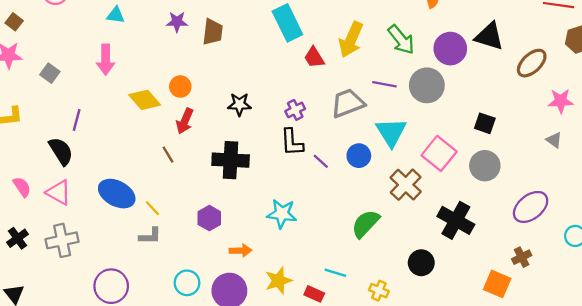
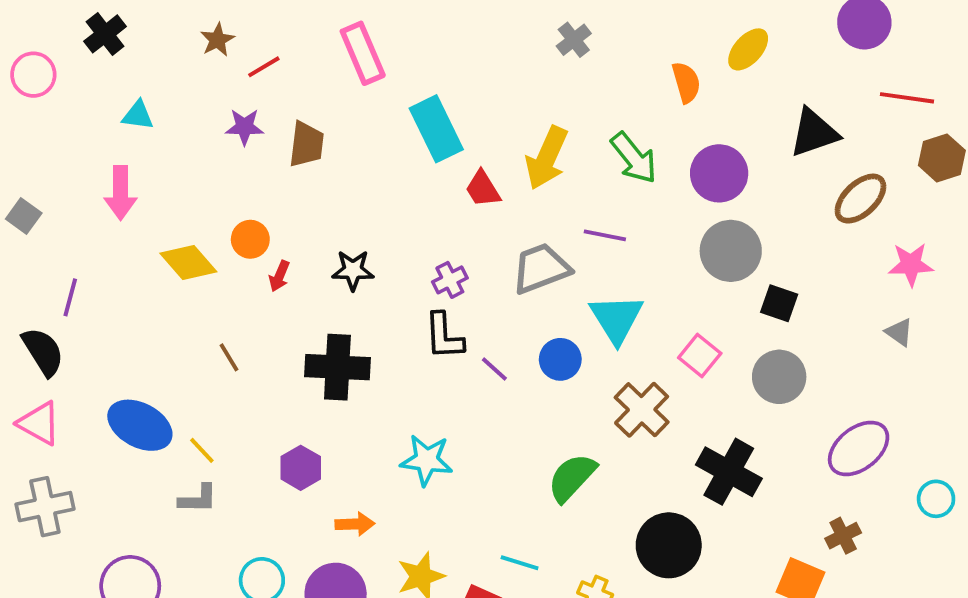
black triangle: (489, 36) -> (814, 133), moved, turned -36
gray circle: (427, 85) -> (731, 251), moved
red arrow: (185, 121) -> (279, 276), moved, size x0.7
pink square: (439, 153) -> (700, 355), size x0.7
black circle: (421, 263) -> (669, 545), size x1.4

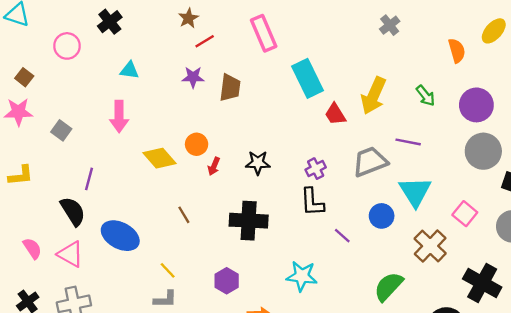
brown star: (217, 40) -> (188, 18), moved
green arrow: (634, 158) -> (426, 96), size x0.7
purple line: (494, 369) -> (342, 236), moved
blue ellipse: (140, 425) -> (120, 236), moved

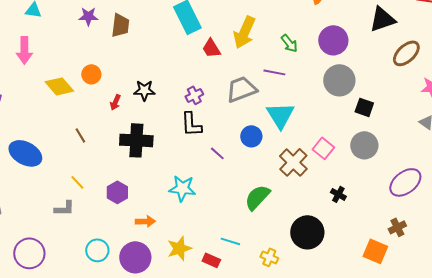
green arrow: (426, 96) -> (289, 43), moved
red arrow: (214, 166) -> (115, 102), moved
pink square: (465, 214) -> (323, 148), moved
yellow line: (168, 270) -> (77, 182), moved
black cross: (482, 283) -> (338, 194), size x0.5

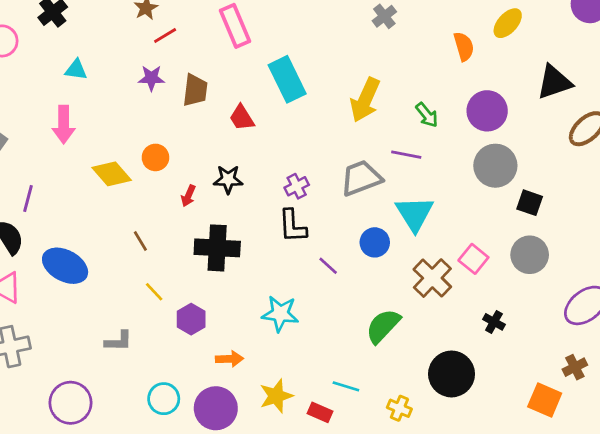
red trapezoid: (211, 48) -> (242, 118), moved
yellow line: (77, 182) -> (154, 292), moved

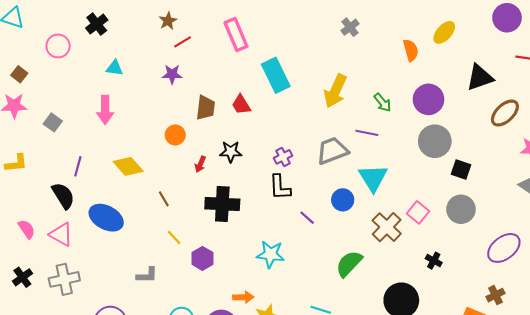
brown trapezoid: (195, 90) -> (206, 108), moved
yellow diamond: (112, 174) -> (128, 166), moved
orange arrow: (229, 359) -> (243, 297), moved

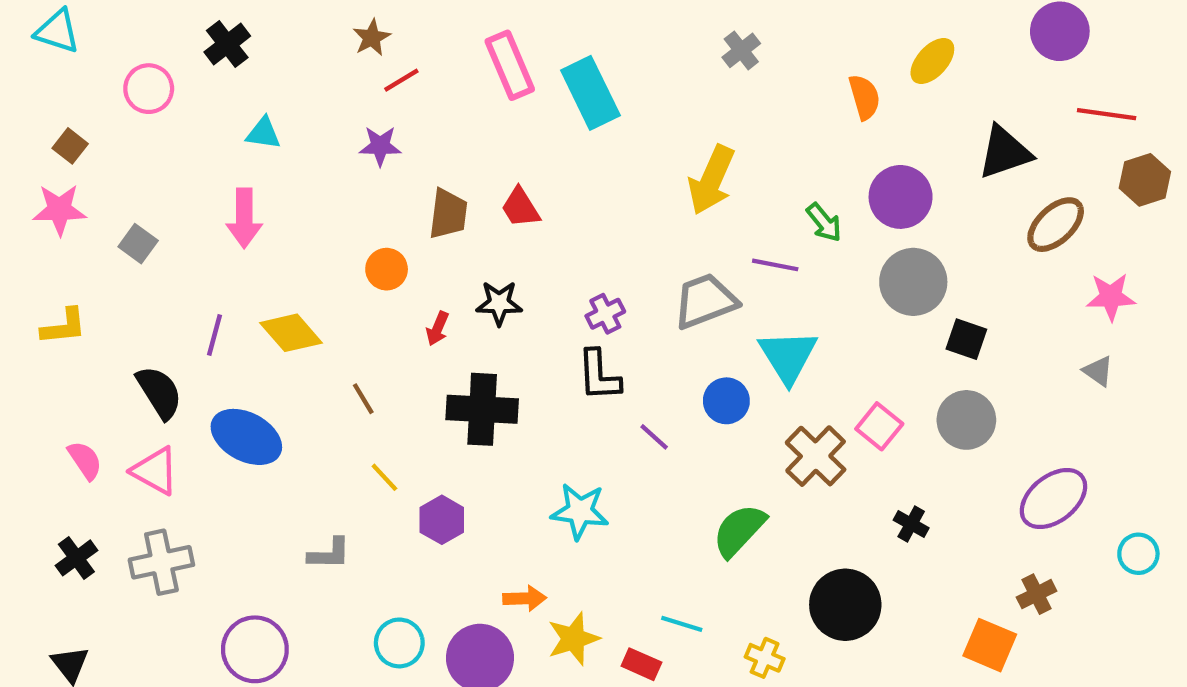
cyan rectangle: (276, 75) -> (590, 93), moved
green arrow: (382, 103) -> (824, 222), moved
purple line: (78, 166) -> (215, 335), moved

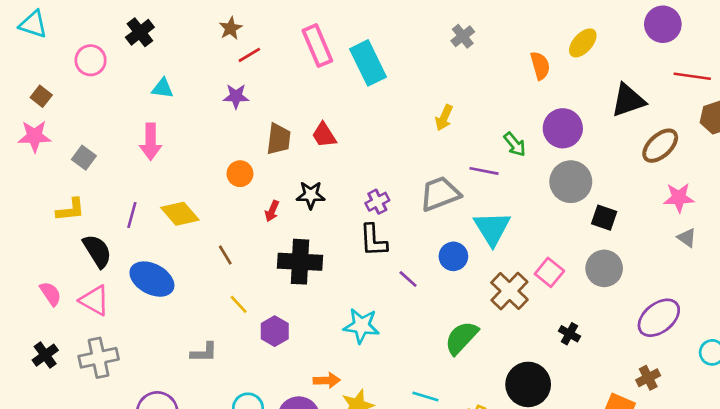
yellow arrow: (712, 180) -> (444, 118), size x0.6
pink star: (1111, 297) -> (679, 198), moved
yellow L-shape: (64, 326) -> (71, 210), moved

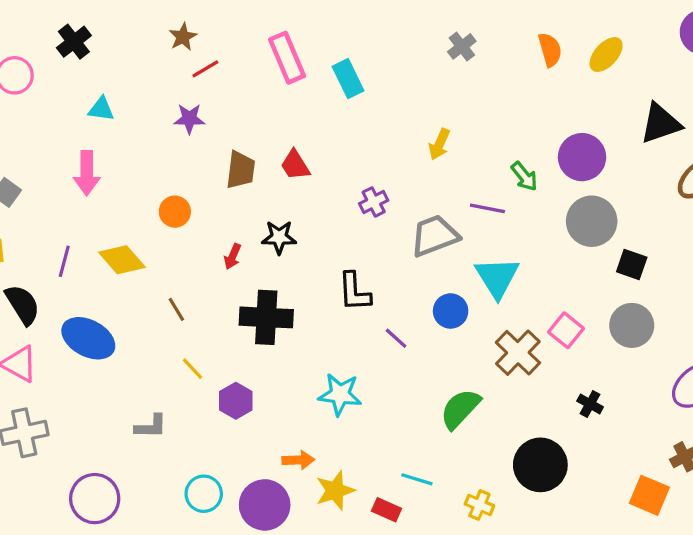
cyan rectangle: (368, 63) -> (348, 79), size x0.7
orange semicircle: (540, 66) -> (550, 50), moved
orange circle: (240, 174) -> (175, 212), moved
purple cross: (377, 202) -> (374, 202), moved

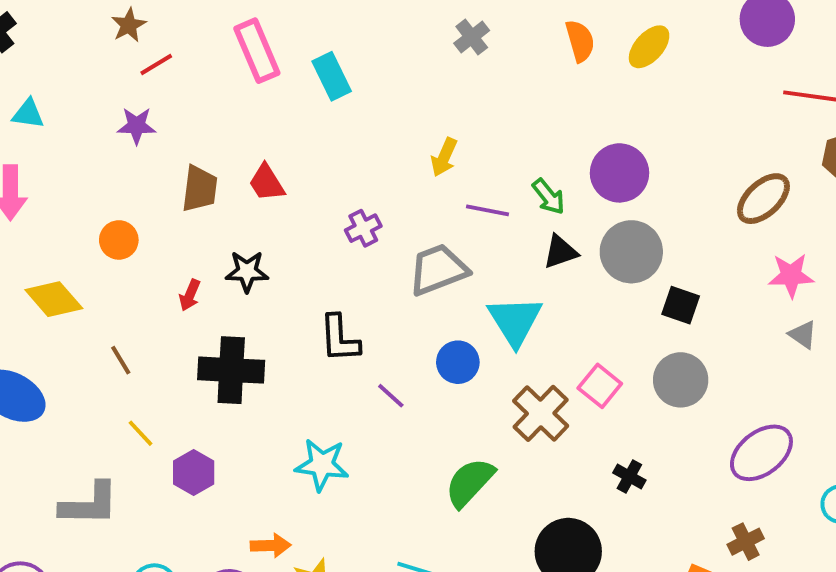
black triangle: (661, 123) -> (560, 252), moved, size x0.7
purple line: (487, 208) -> (487, 210), moved
gray L-shape: (151, 426) -> (89, 504), size x1.5

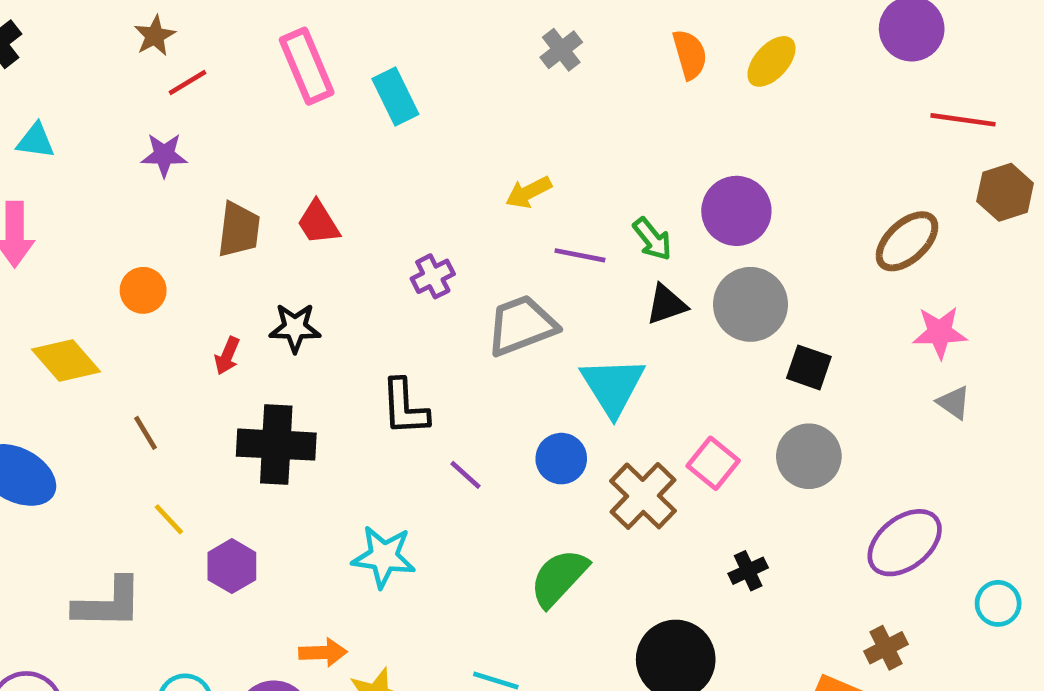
yellow arrow: (444, 157) -> (529, 192), turned 39
blue circle: (458, 362) -> (561, 459), moved
black cross: (629, 477) -> (748, 571), turned 36

